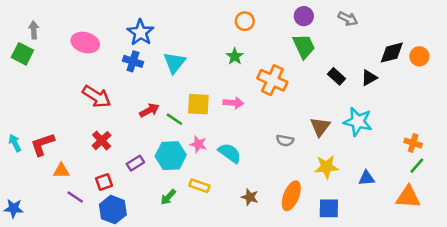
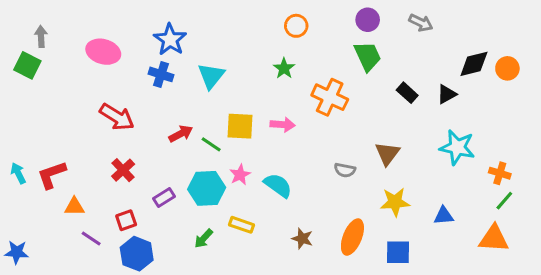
cyan star: (358, 122) -> (457, 147), moved
pink star: (198, 144) -> (240, 175), turned 30

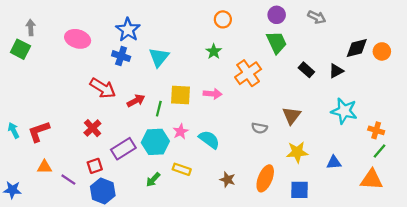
orange cross: (330, 97) -> (248, 73), turned 30
red arrow: (117, 117) -> (103, 88), moved
green line: (211, 144) -> (159, 109), turned 70
purple rectangle: (164, 198) -> (123, 149), size x1.5
orange triangle: (74, 207) -> (44, 167), moved

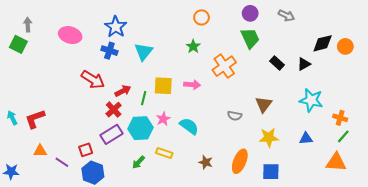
red cross: (92, 128) -> (114, 110), moved
blue triangle: (334, 162) -> (306, 139), moved

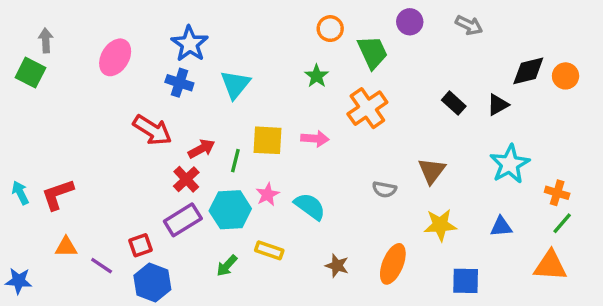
pink ellipse: (70, 35) -> (115, 57), turned -75
green trapezoid: (250, 38) -> (372, 52), moved
cyan star: (311, 100) -> (510, 164), turned 30
blue square: (271, 172) -> (466, 281), moved

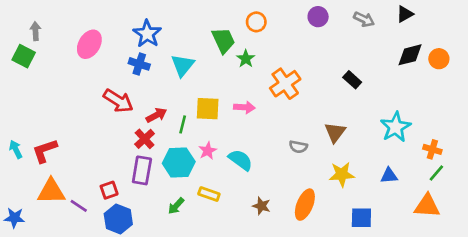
green trapezoid: (372, 52) -> (223, 40), moved
black triangle: (498, 105) -> (405, 14), moved
purple rectangle: (183, 220) -> (142, 170), turned -48
orange triangle: (66, 247) -> (51, 191), size x1.6

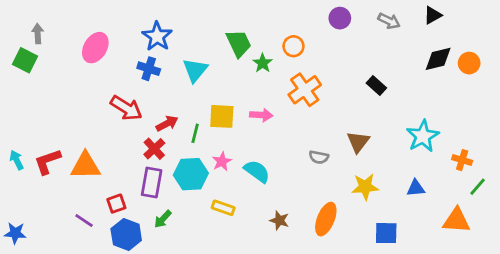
orange circle: (256, 22) -> (293, 46), moved
green line: (436, 173) -> (478, 187), moved
orange triangle: (51, 191) -> (85, 166), moved
green arrow: (176, 206) -> (163, 219), moved

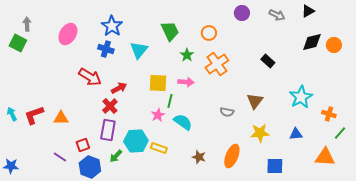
green star: (263, 63) -> (187, 55), moved
green line: (195, 133) -> (170, 101), moved
orange triangle: (85, 166) -> (61, 118), size x0.7
cyan hexagon: (191, 174) -> (136, 141), moved

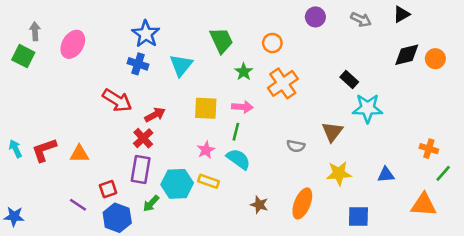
pink ellipse: (68, 34) -> (73, 44), moved
cyan star: (301, 97) -> (368, 108), moved, turned 30
green line: (170, 101) -> (236, 132), moved
yellow rectangle: (159, 148) -> (208, 181), moved

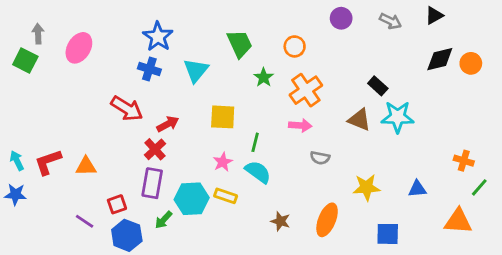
pink arrow: (242, 107) -> (300, 125), moved
brown triangle: (332, 132) -> (359, 120), moved, turned -45
blue star: (14, 216) -> (15, 194), moved

